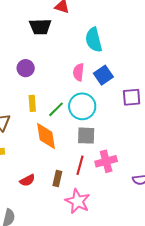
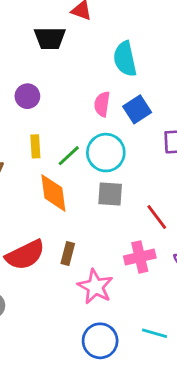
pink cross: (106, 161) -> (140, 257), moved
red line: (80, 165) -> (157, 217), moved, turned -54
red semicircle: (27, 180) -> (25, 255), size x1.8

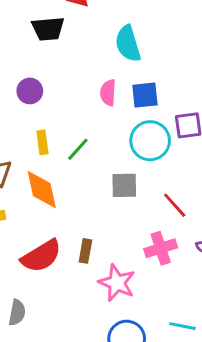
blue square: (137, 109) -> (145, 95), turned 32
cyan circle: (106, 153) -> (150, 141), moved
orange diamond: (53, 193) -> (42, 190), moved

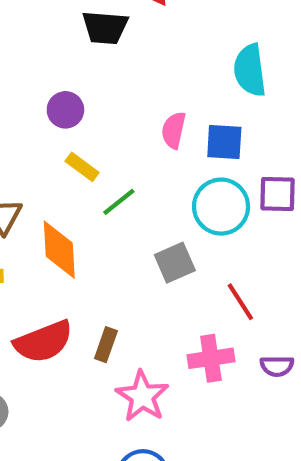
cyan semicircle: (128, 44) -> (250, 70), moved
yellow rectangle: (42, 142) -> (82, 167), moved, turned -55
gray square: (124, 185) -> (175, 263), turned -32

